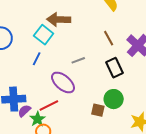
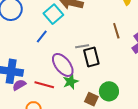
black rectangle: (114, 68) -> (91, 57), moved
red line: (49, 106) -> (44, 85), turned 30
green star: (38, 119) -> (71, 82), moved

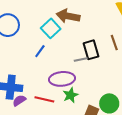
black rectangle: (91, 57) -> (91, 50), moved
purple ellipse: (63, 65) -> (62, 79), turned -55

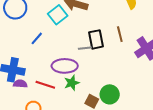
blue line: (40, 51) -> (37, 38), moved
purple semicircle: (19, 100) -> (20, 84), turned 32

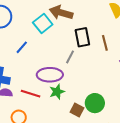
black rectangle: (96, 39) -> (82, 37), moved
gray line: (85, 48) -> (70, 57), turned -56

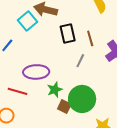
gray line: (70, 57) -> (80, 61), moved
green star: (57, 92) -> (55, 90), moved
green circle: (95, 103) -> (82, 99), size x1.4

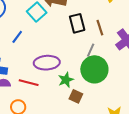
green circle: (82, 99) -> (94, 69), moved

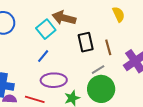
blue line: (17, 37) -> (43, 56), moved
gray line: (91, 50) -> (98, 70), turned 32

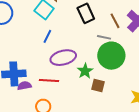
brown line: (108, 47) -> (115, 21), moved
gray line: (98, 70) -> (104, 37), turned 56

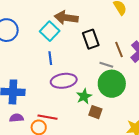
blue line: (47, 36) -> (50, 58), turned -40
red line: (49, 81) -> (48, 117), moved
purple semicircle: (24, 86) -> (17, 118), moved

